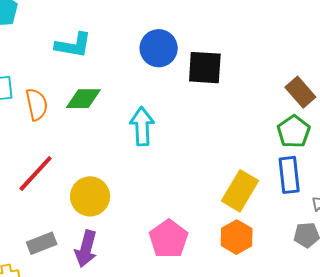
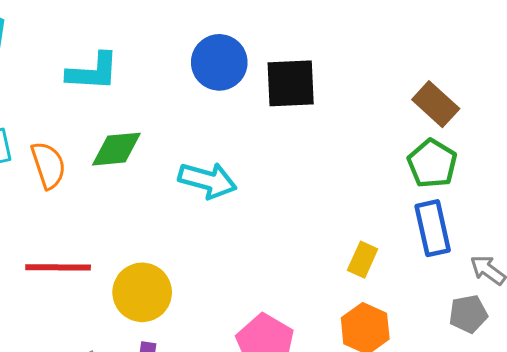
cyan arrow: (142, 126) -> (208, 180), turned 114
red line: (36, 173) -> (58, 267), turned 54
yellow rectangle: (240, 191) -> (363, 260), size x0.6

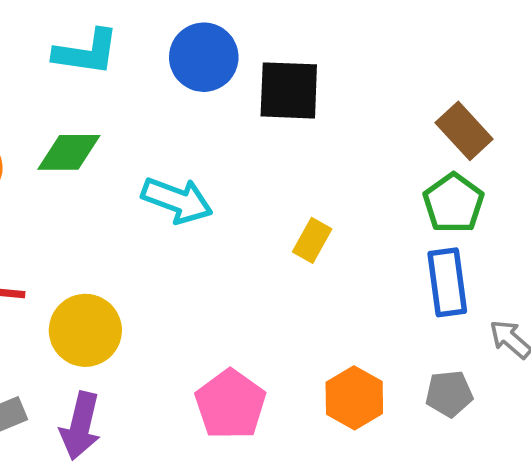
cyan L-shape: (93, 72) -> (86, 52), moved
yellow rectangle: (363, 260) -> (312, 240), moved
gray pentagon: (468, 314) -> (449, 394), moved

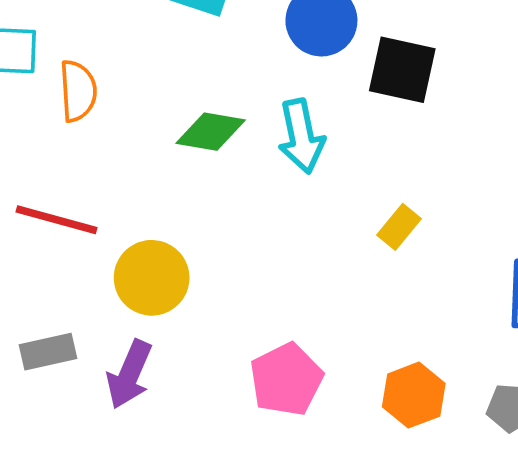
green diamond: (69, 152) -> (211, 132), moved
cyan arrow: (177, 200) -> (301, 136), moved, turned 48

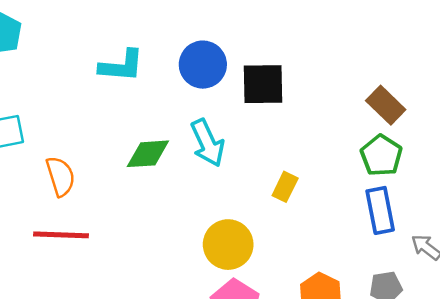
orange semicircle: (78, 91) -> (61, 176), moved
yellow circle: (152, 278) -> (228, 245), moved

